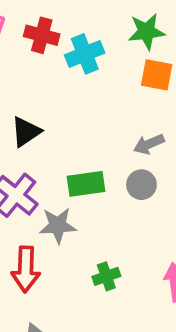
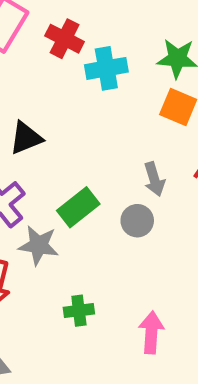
gray arrow: (149, 144) -> (154, 179), turned -96
green rectangle: (86, 184) -> (78, 207), turned -42

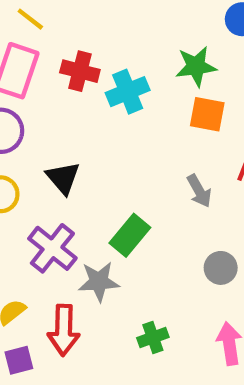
black triangle: (26, 138) -> (63, 178), turned -36
gray circle: (137, 221) -> (221, 268), moved

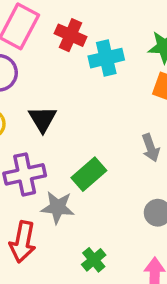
purple cross: (52, 248) -> (25, 174), turned 30
green cross: (153, 338) -> (94, 260), turned -30

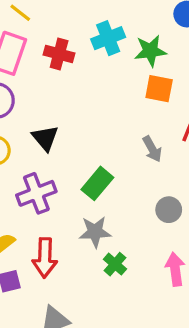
cyan cross: (106, 58) -> (108, 38), moved
gray star: (58, 207) -> (95, 232), moved

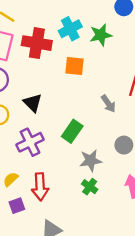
red cross: (59, 54) -> (37, 43), size x1.4
orange square: (159, 89) -> (74, 66), moved
gray star: (95, 232) -> (91, 161), moved

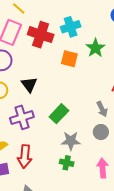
green star: (101, 35) -> (95, 48), moved, turned -30
gray arrow: (108, 104) -> (102, 109), moved
green cross: (90, 187) -> (67, 163), turned -32

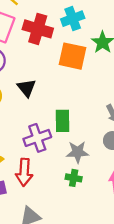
orange square: (69, 59) -> (73, 56), size x1.4
green rectangle: (59, 114) -> (63, 121), turned -42
purple cross: (22, 117) -> (37, 138), moved

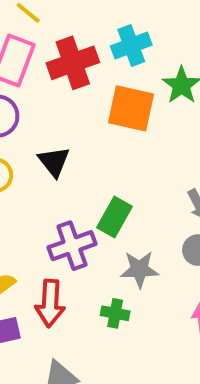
red cross: (38, 29) -> (73, 63), turned -36
green rectangle: (63, 121) -> (114, 217), turned 30
green cross: (74, 178) -> (115, 313), moved

